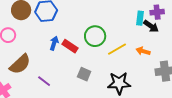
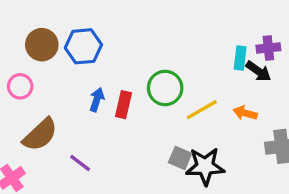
red rectangle: (70, 46) -> (123, 105), turned 70
gray square: (84, 74) -> (180, 158), moved

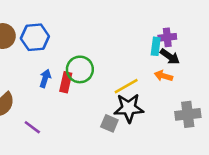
purple cross: (268, 48) -> (167, 37), moved
green circle: (165, 88) -> (80, 69), moved
orange arrow: (245, 113) -> (163, 76), moved
black star: (205, 166) -> (129, 108), moved

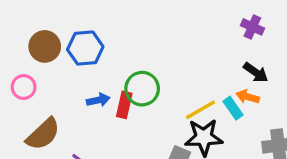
purple cross: (167, 37) -> (252, 27), moved, turned 30
cyan rectangle: (156, 46) -> (233, 108), moved, turned -42
blue arrow: (45, 78) -> (98, 100), turned 60

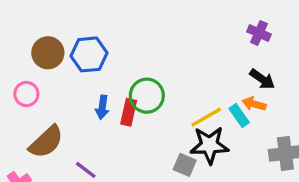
blue arrow: (98, 100) -> (102, 107), turned 110

